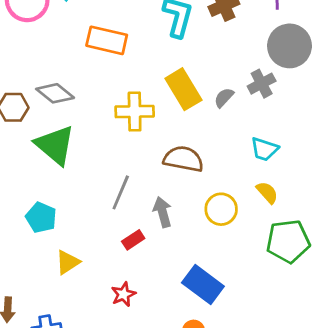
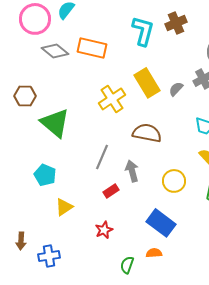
gray diamond: (55, 93) -> (55, 51), moved
yellow cross: (135, 112) -> (112, 99), turned -32
yellow circle: (221, 209) -> (174, 181), moved

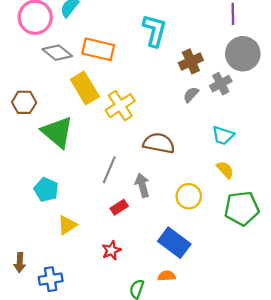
brown cross: (176, 23) -> (191, 61), moved
yellow rectangle: (147, 83) -> (85, 88), moved

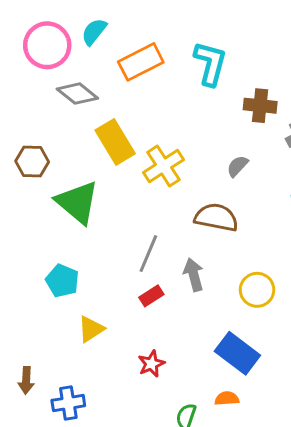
orange rectangle: (98, 49) -> (141, 62), moved, turned -40
brown cross: (191, 61) -> (260, 106), turned 30
gray semicircle: (191, 95) -> (237, 166), moved
red rectangle: (119, 207) -> (151, 296), moved

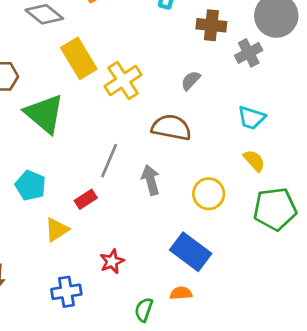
red rectangle: (151, 296) -> (86, 199), moved
blue cross: (68, 403) -> (66, 292), moved

